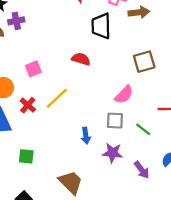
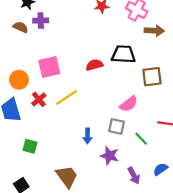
black trapezoid: (101, 26) -> (123, 54), moved, turned 85
red semicircle: (81, 59) -> (94, 65), turned -42
pink square: (33, 69) -> (49, 67), size x1.5

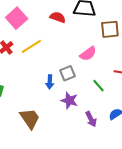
red semicircle: (94, 65) -> (58, 17), turned 35
pink square: (49, 67) -> (17, 18), turned -30
gray square: (117, 126) -> (67, 73), moved, turned -35

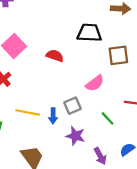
red semicircle: (58, 17) -> (55, 56), moved
yellow line: (31, 46) -> (28, 112), moved, turned 45

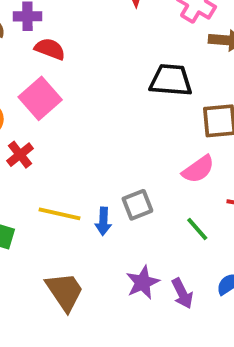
red semicircle: (55, 56) -> (50, 49), moved
pink semicircle: (95, 83) -> (198, 169), moved
purple star: (76, 136) -> (143, 282), moved, turned 30

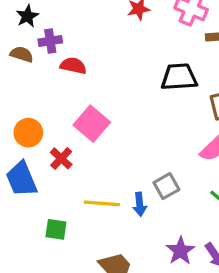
pink square: (40, 98) -> (92, 124), moved

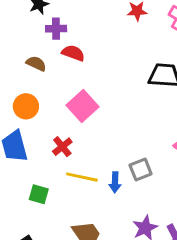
brown semicircle: (22, 54) -> (36, 64), moved
red cross: (61, 158) -> (62, 147), moved

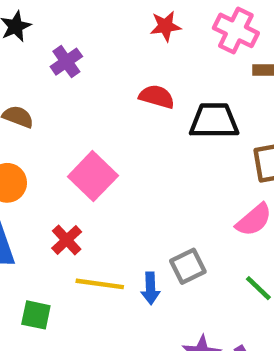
purple cross: (56, 29) -> (66, 62), moved, turned -30
red semicircle: (73, 53) -> (157, 97), moved

